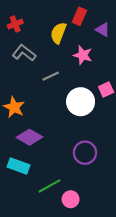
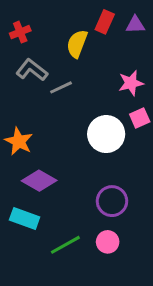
purple triangle: (103, 30) -> (135, 25), moved, turned -32
pink star: (83, 55) -> (131, 83), moved, turned -30
gray line: (51, 76) -> (61, 87), moved
pink circle: (71, 199) -> (108, 242), moved

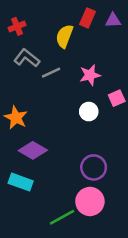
pink star: (131, 83) -> (90, 75), moved
white circle: (106, 134) -> (89, 112), size x0.6
pink circle: (108, 242) -> (90, 201), size x1.5
green line: (65, 245) -> (62, 217), moved

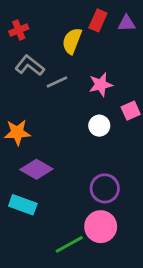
orange star: (16, 118) -> (17, 132), turned -30

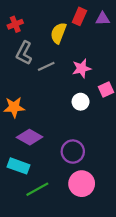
gray L-shape: (30, 66) -> (24, 53), turned -100
purple circle: (105, 188) -> (73, 152), moved
green line: (69, 244) -> (37, 189), moved

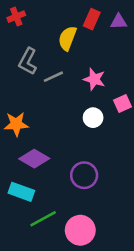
red cross: (15, 24) -> (16, 17), moved
pink star: (82, 68) -> (94, 79), turned 30
pink circle: (82, 184) -> (80, 230), moved

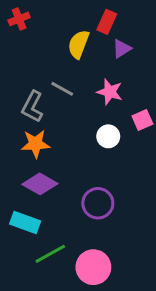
purple triangle: (119, 22) -> (122, 49), moved, turned -30
gray L-shape: (28, 61) -> (32, 107), moved
gray line: (53, 77) -> (62, 89), turned 54
orange star: (16, 124) -> (35, 144), moved

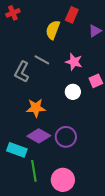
purple triangle: (122, 49) -> (95, 31), moved
orange star: (35, 144) -> (36, 108), moved
purple diamond: (40, 184) -> (39, 136), moved
green line: (50, 254) -> (34, 171), turned -70

